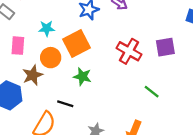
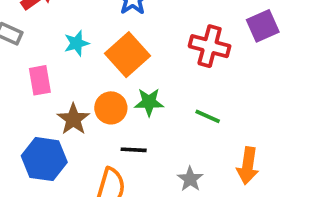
orange circle: (51, 58) -> (111, 108), moved
green line: (152, 92) -> (208, 116), moved

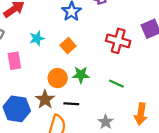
orange square: (127, 55) -> (68, 46), size x0.6
brown star: (73, 119) -> (45, 99), moved

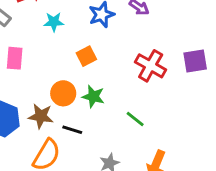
cyan star: (37, 38) -> (54, 22), moved
brown star: (45, 99) -> (41, 116), turned 30

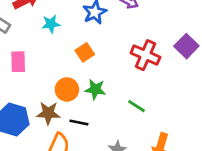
purple square: (195, 61) -> (186, 46), turned -30

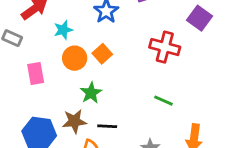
purple square: (186, 46) -> (200, 18), moved
orange circle: (67, 89) -> (75, 58), moved
green star: (95, 89) -> (91, 93), moved, turned -30

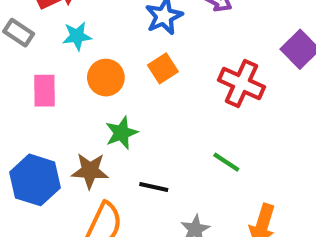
cyan star: (63, 30) -> (77, 36), moved
orange square: (102, 54) -> (163, 68), moved
black line: (107, 126) -> (154, 187), moved

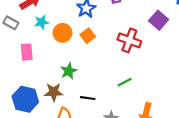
orange circle: (106, 78) -> (62, 33), moved
green line: (226, 162) -> (125, 82), turned -56

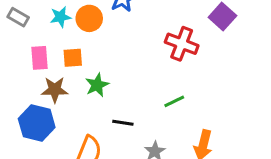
orange circle: (62, 33) -> (89, 18), moved
orange square: (88, 36) -> (73, 58), moved, turned 32
brown star: (54, 92) -> (55, 90), moved

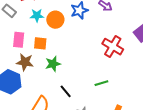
black line: (123, 123) -> (66, 91), turned 32

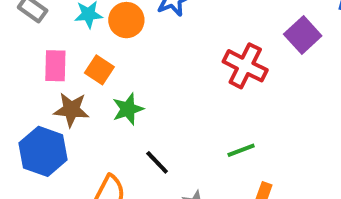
orange square: (40, 43) -> (99, 70), turned 32
green line: (101, 83) -> (241, 150), moved

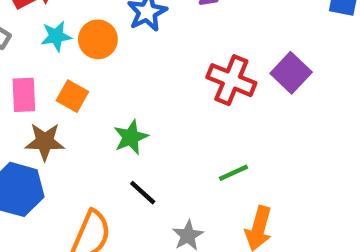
purple square: (303, 35) -> (291, 73), moved
green star: (128, 109) -> (131, 137), moved

